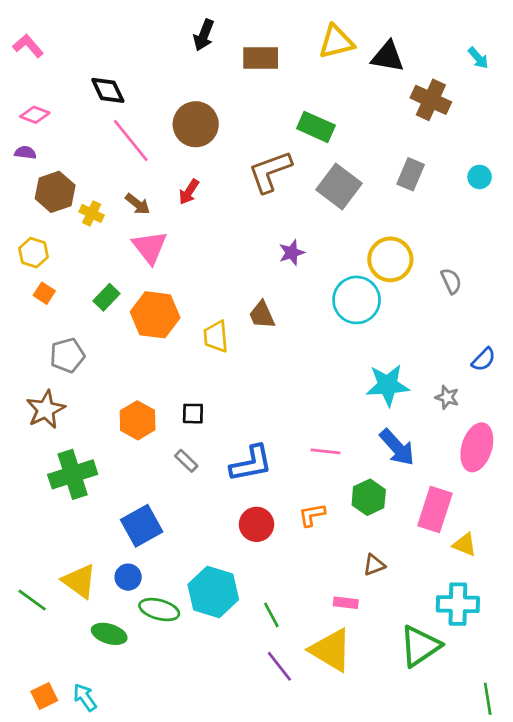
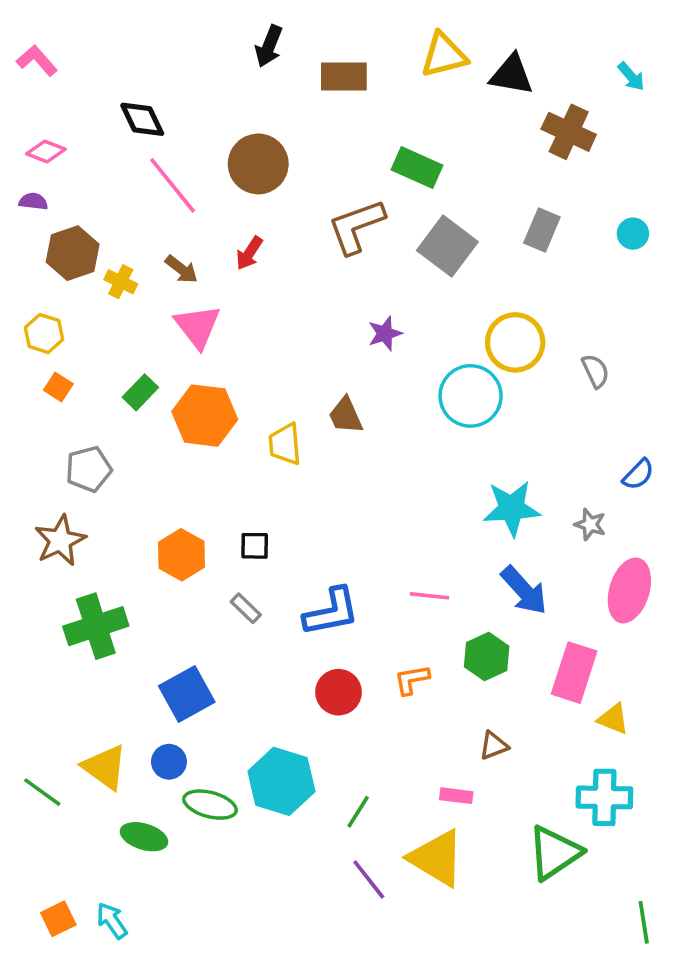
green line: (271, 615) -> (358, 812), turned 60

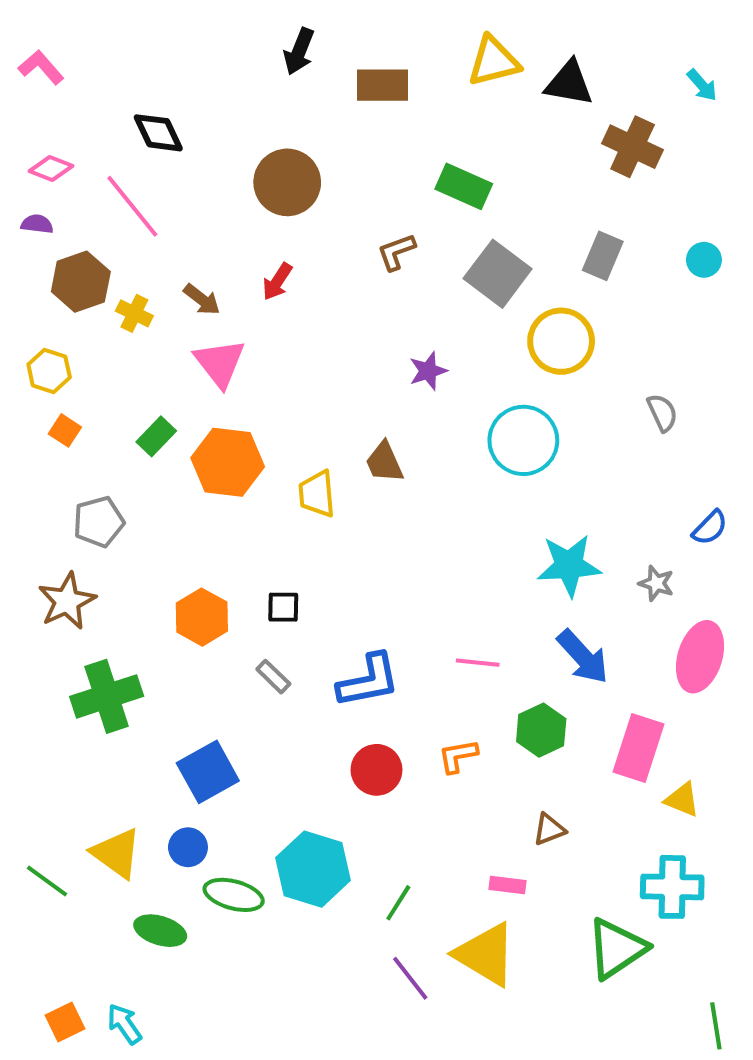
pink line: (173, 185) -> (132, 206), moved
brown L-shape: (356, 226) -> (396, 252), size x0.6
yellow circle: (515, 342) -> (561, 341), moved

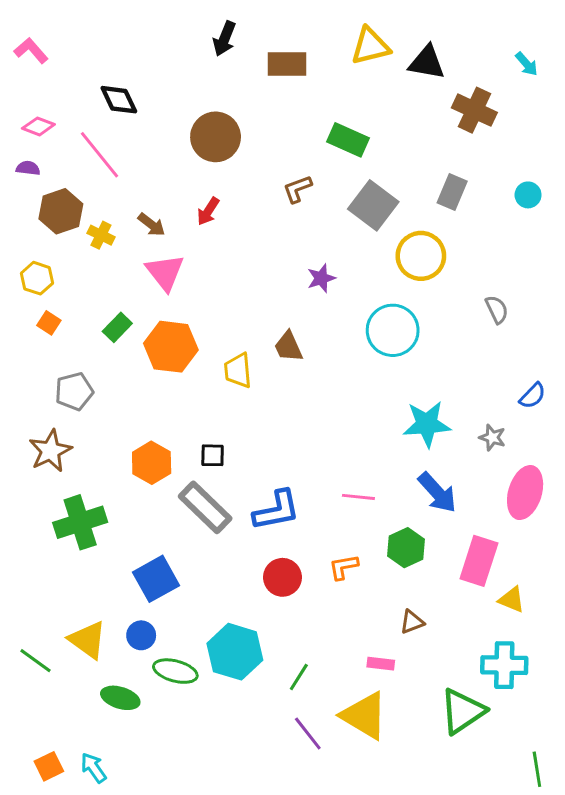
gray rectangle: (273, 677) -> (205, 507), size x2.0

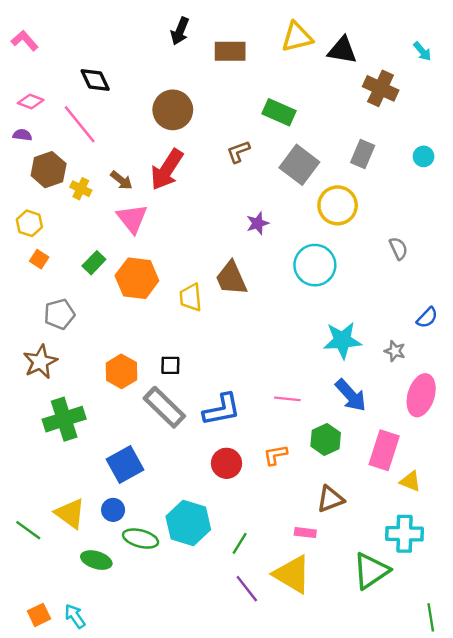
red arrow: (208, 211) -> (167, 170), size x1.8
brown trapezoid: (288, 347) -> (231, 278), size x1.4
brown triangle: (412, 622) -> (330, 499), size x1.4

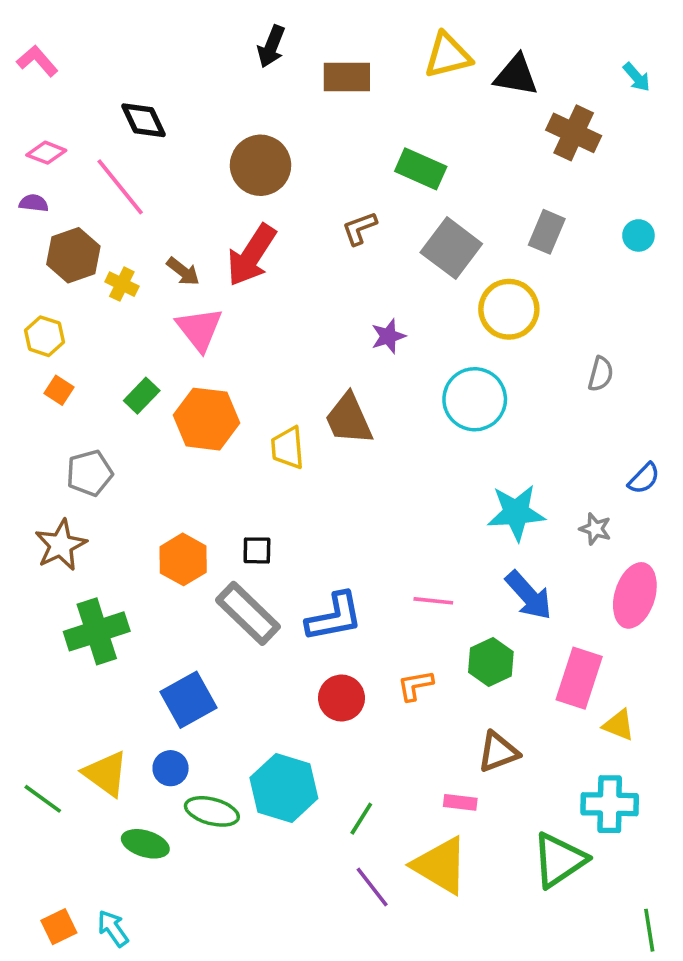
gray semicircle: (398, 248) -> (601, 374), turned 40

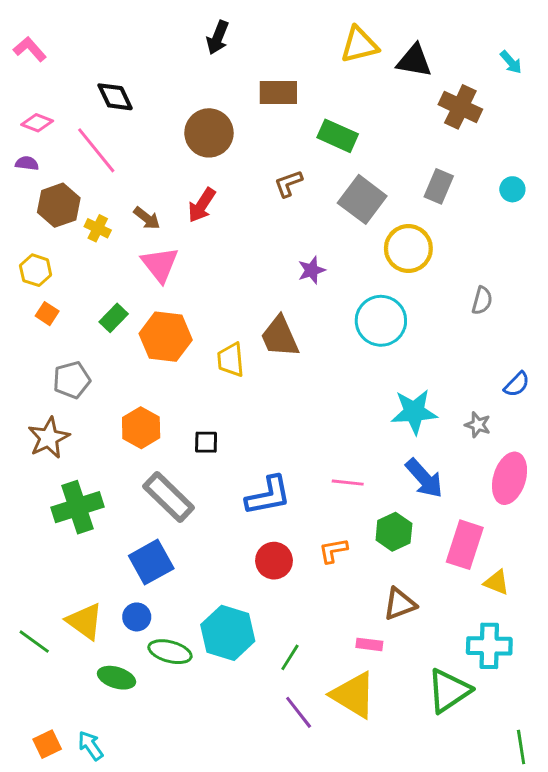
brown rectangle: (347, 77) -> (278, 92), moved
red arrow: (252, 255) -> (202, 205), size x0.7
orange hexagon: (183, 559) -> (141, 428), moved
gray rectangle: (248, 613) -> (169, 497), moved

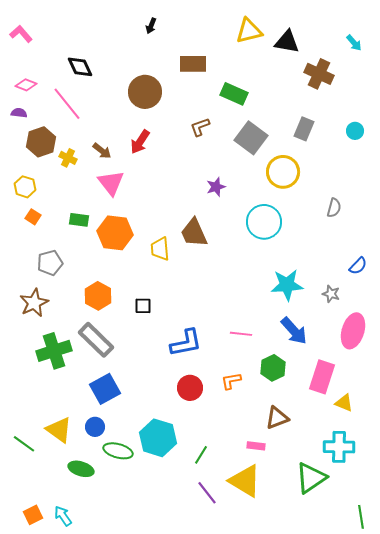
black arrow: (218, 38) -> (151, 26), size x0.7
green rectangle: (114, 318) -> (79, 220), turned 54
gray rectangle: (169, 497) -> (96, 340), moved

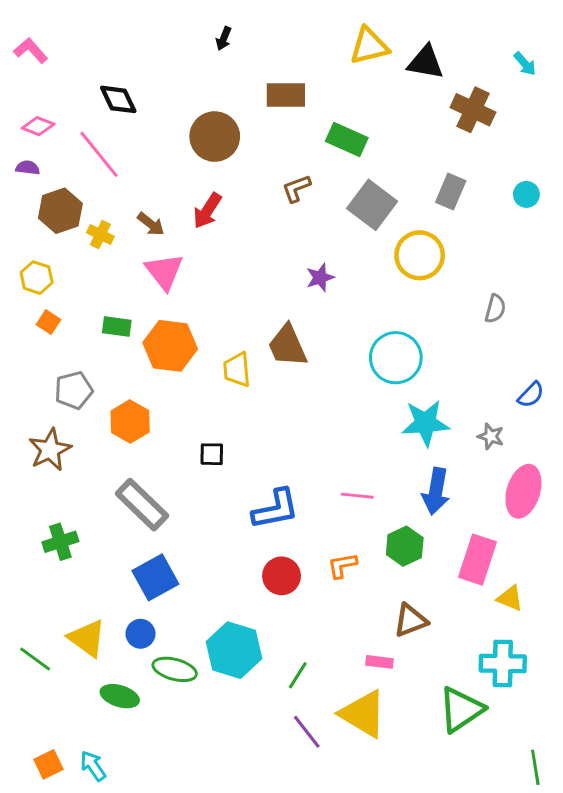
cyan circle: (264, 222) -> (396, 358), moved
orange hexagon: (98, 296) -> (130, 422), moved
blue arrow: (294, 331) -> (436, 491), turned 52
green cross: (54, 351) -> (60, 542), moved, size x0.7

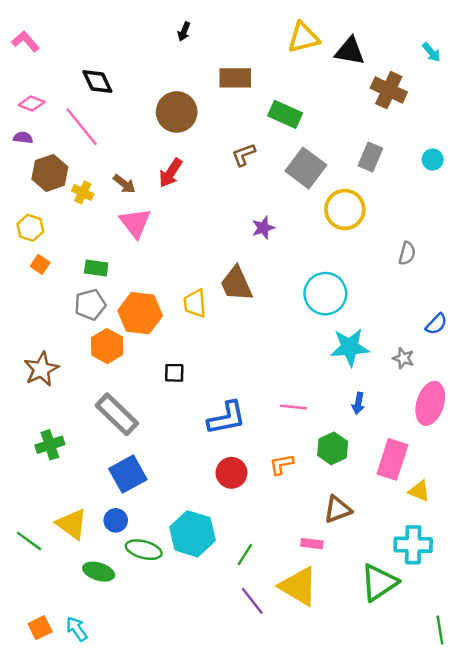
orange hexagon: (170, 346) -> (140, 313), moved
gray pentagon: (74, 390) -> (90, 305), moved
blue arrow: (436, 491) -> (358, 403), size x0.6

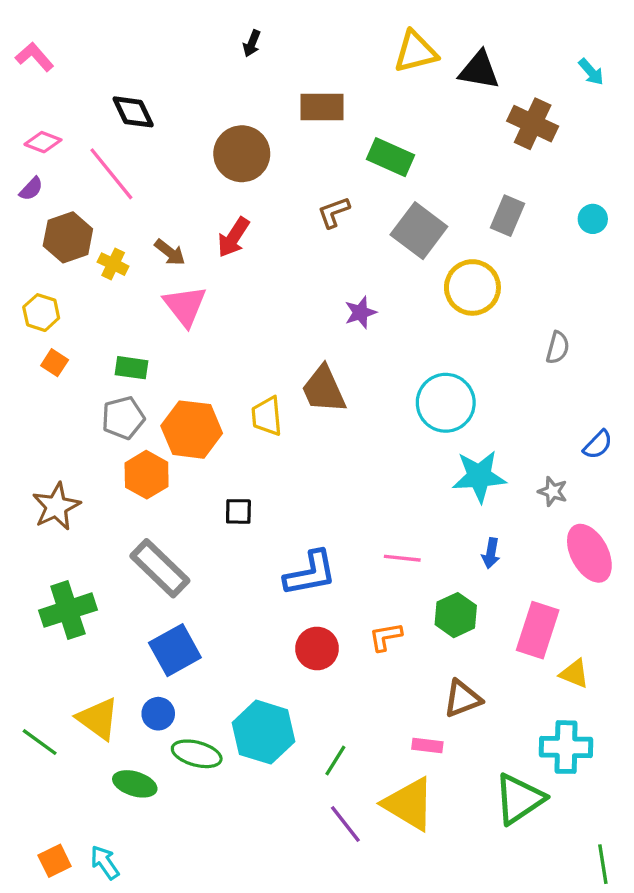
purple semicircle: (23, 138) -> (31, 189), turned 126
pink ellipse: (430, 403) -> (589, 553), turned -45
green cross: (50, 445) -> (68, 610), size x1.4

